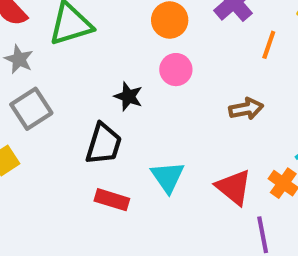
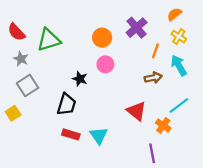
brown arrow: (246, 109) -> (153, 78), moved
cyan triangle: (168, 177) -> (99, 135), moved
red triangle: (234, 187) -> (137, 111), moved

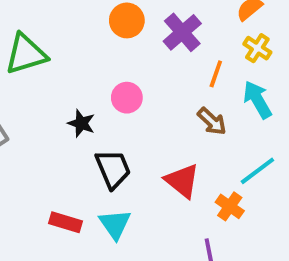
orange circle: (102, 38) -> (127, 20), moved
brown arrow: (153, 78) -> (212, 121), turned 54
black trapezoid: (66, 104) -> (113, 169), moved, turned -40

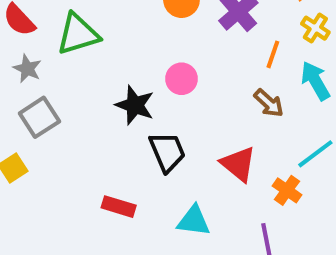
black star: (81, 123) -> (135, 105), size x1.4
cyan triangle: (115, 224) -> (194, 221), moved, turned -48

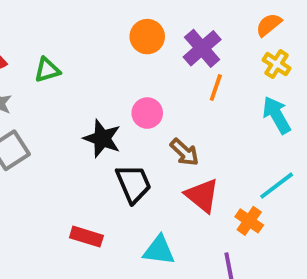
green triangle: (78, 34) -> (47, 70), size x0.6
orange line: (273, 54) -> (216, 88), moved
brown arrow: (269, 103) -> (184, 152), moved

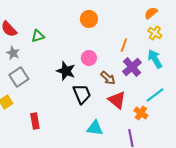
purple cross: (202, 48) -> (132, 67), moved
red rectangle: (86, 237) -> (35, 121), moved, turned 63

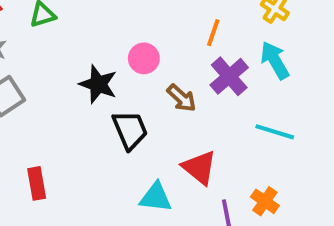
cyan line: (155, 95) -> (275, 132), turned 54
red triangle: (117, 100) -> (199, 168), moved
orange cross: (141, 113) -> (265, 201), moved

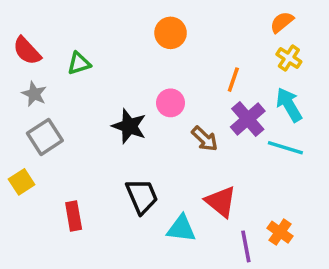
black trapezoid: (130, 130) -> (142, 196), moved
cyan line: (275, 132) -> (285, 148), moved

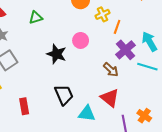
yellow cross: (289, 58) -> (102, 14), moved, turned 32
green triangle: (79, 63) -> (36, 17), moved
brown arrow: (205, 139) -> (111, 70), moved

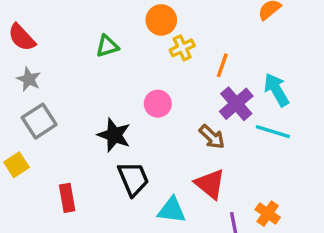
yellow cross: (102, 14) -> (182, 48), moved
green triangle: (36, 17) -> (107, 46), moved
pink circle: (81, 40) -> (158, 104), moved
black star: (57, 54) -> (114, 135), moved

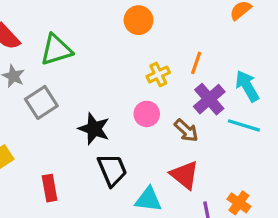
green triangle: (107, 46) -> (56, 50), moved, size x1.5
yellow cross: (182, 48) -> (158, 74), moved
pink circle: (158, 104) -> (147, 114), moved
gray square: (39, 121) -> (41, 102), moved

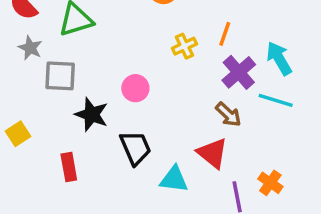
gray square: (41, 102) -> (60, 76), turned 36
pink circle: (147, 114) -> (135, 88), moved
black star: (94, 129) -> (92, 114), moved
brown arrow: (186, 130) -> (228, 114), moved

